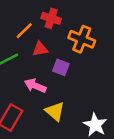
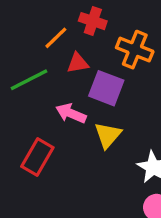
purple square: (61, 67) -> (106, 88), size x1.5
yellow triangle: (55, 111) -> (108, 135), moved, turned 30

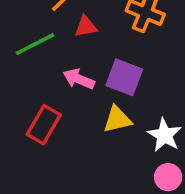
purple square: (106, 88) -> (124, 77), moved
yellow triangle: (108, 135) -> (117, 119), moved, turned 36

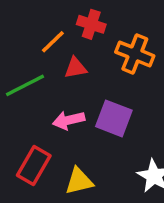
pink arrow: (79, 79) -> (69, 120), turned -36
yellow triangle: (117, 119) -> (79, 181), moved

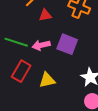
green line: (25, 85) -> (16, 42), moved, turned 45

